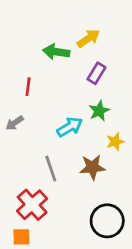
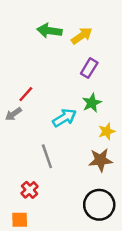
green arrow: (56, 52) -> (49, 31), moved
red line: (28, 87) -> (26, 94), moved, turned 35
brown star: (92, 167) -> (100, 160), moved
red cross: (32, 205) -> (30, 190), size x0.6

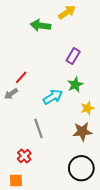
yellow arrow: (82, 36) -> (67, 12), moved

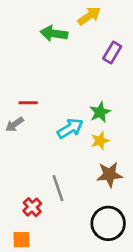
purple rectangle: (73, 56) -> (112, 53), moved
red line: (21, 77) -> (28, 103), turned 48
yellow star: (87, 108) -> (100, 141), moved
gray line: (38, 128) -> (58, 188), moved

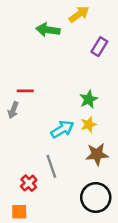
gray arrow: (15, 124) -> (13, 110), turned -35
cyan arrow: (70, 128) -> (62, 129), moved

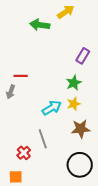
purple rectangle: (99, 47) -> (83, 56), moved

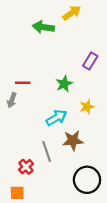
green star: (74, 83) -> (64, 84), moved
yellow star: (74, 104) -> (87, 107), moved
brown star: (81, 129) -> (73, 141), moved

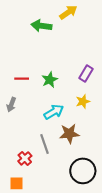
purple rectangle: (90, 61) -> (86, 74), moved
green star: (64, 84) -> (50, 80), moved
gray arrow: (12, 100) -> (11, 105), moved

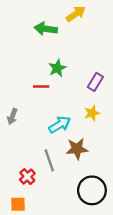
red line: (22, 79) -> (41, 87), moved
green star: (50, 80) -> (57, 68), moved

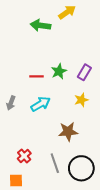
green star: (57, 68) -> (59, 71), moved
cyan arrow: (60, 125) -> (41, 104), moved
gray line: (49, 160) -> (55, 163), moved

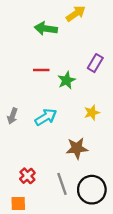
purple rectangle: (84, 72) -> (95, 63), moved
red line: (36, 76) -> (41, 70), moved

